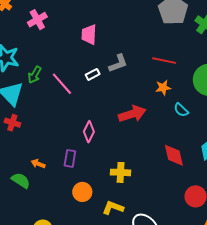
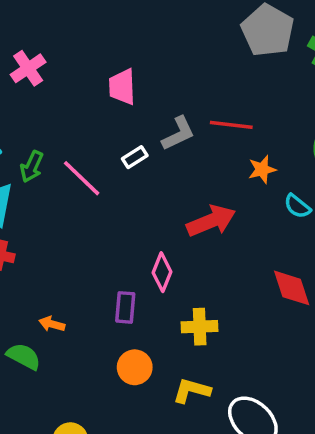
red line: (164, 61) -> (231, 125), moved
pink diamond: (89, 132) -> (162, 272), moved
purple rectangle: (70, 158) -> (125, 307), moved

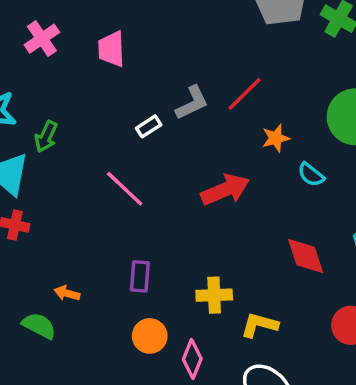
pink trapezoid: (122, 87) -> (111, 49), moved
red line: (231, 125) -> (245, 94), turned -51
pink line: (82, 178) -> (125, 189), moved
pink diamond: (162, 272) -> (192, 359), moved
yellow L-shape: (192, 391) -> (259, 325), moved

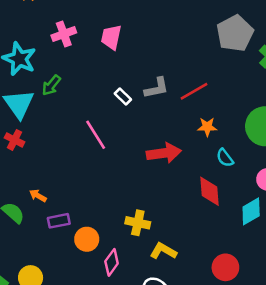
pink cross: (42, 39) -> (64, 34), moved
white rectangle: (149, 126) -> (123, 96), turned 63
red diamond: (306, 256) -> (209, 191), moved
purple rectangle: (140, 276) -> (59, 221), moved, turned 60

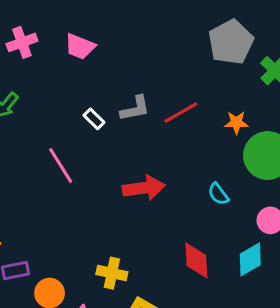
pink trapezoid: (111, 37) -> (80, 46), turned -80
orange star: (207, 127) -> (236, 123), moved
red diamond: (209, 191) -> (196, 260), moved

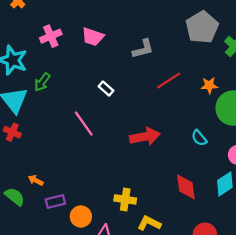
gray L-shape: (135, 109) -> (143, 49), moved

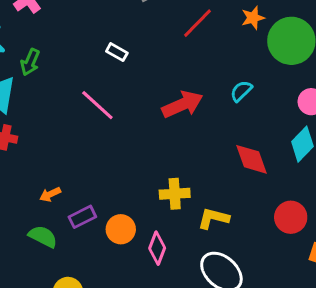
cyan semicircle: (199, 138) -> (241, 91), moved, turned 98
orange arrow: (36, 180) -> (50, 194), turned -40
green semicircle: (15, 197) -> (43, 236), moved

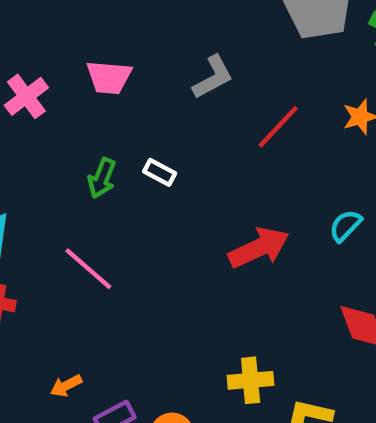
green arrow: (30, 62) -> (102, 178), moved
pink line: (97, 105) -> (88, 269), moved

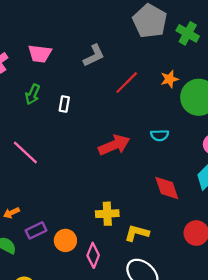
white rectangle: (160, 172) -> (64, 104), turned 70
green arrow: (102, 178) -> (33, 94), moved
cyan semicircle: (345, 226) -> (160, 135), turned -138

